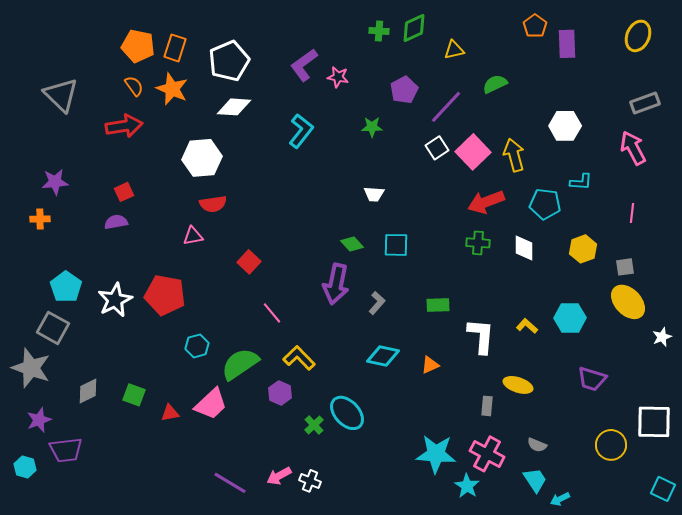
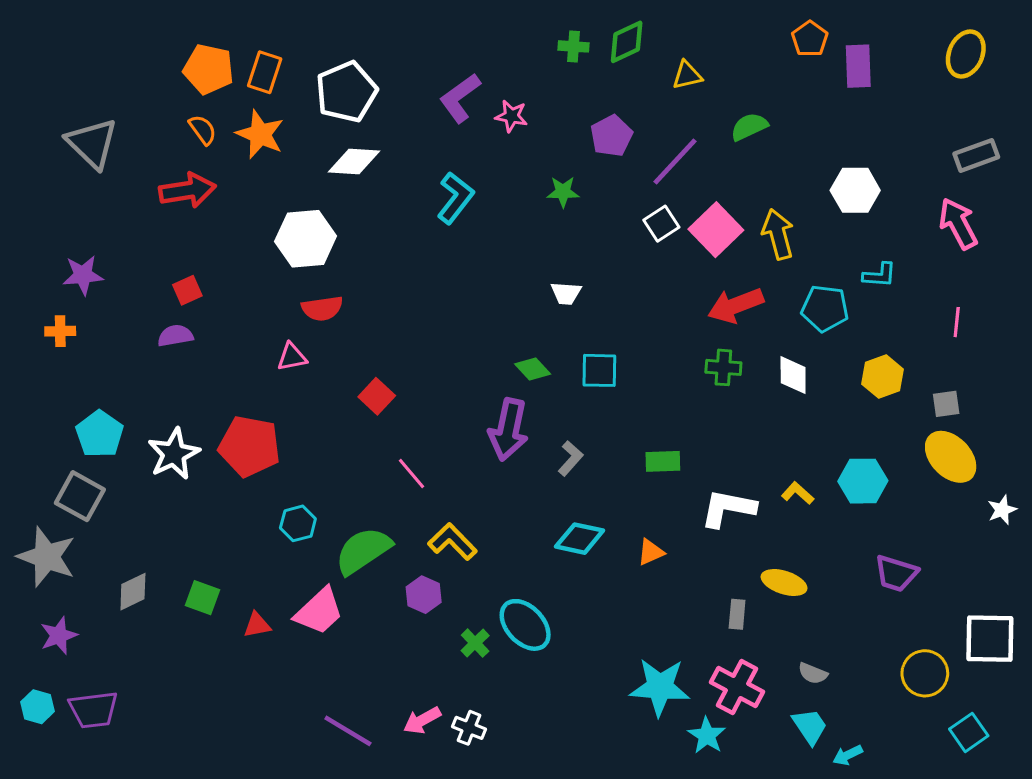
white L-shape: (481, 336) -> (728, 508), turned -84
purple trapezoid: (66, 450) -> (94, 710), moved
cyan square: (663, 489) -> (969, 732), moved, turned 30

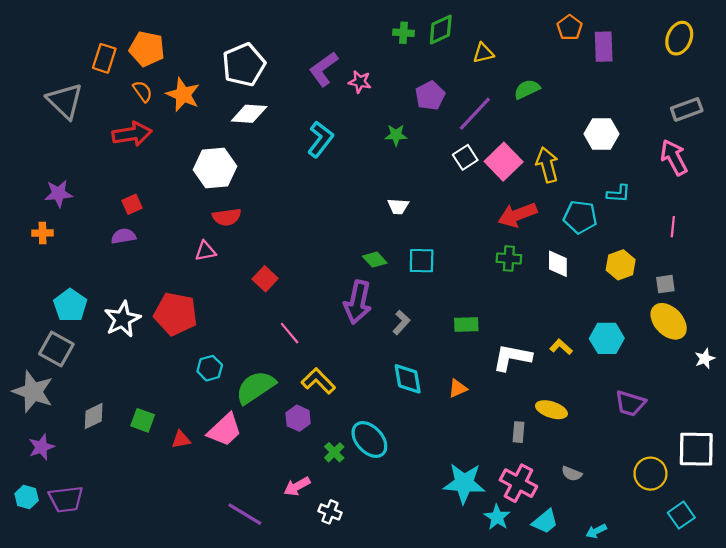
orange rectangle: (265, 72) -> (104, 58), moved
cyan diamond: (580, 539) -> (408, 379), turned 68
pink arrow: (422, 720) -> (297, 486), moved
cyan trapezoid: (810, 726) -> (545, 521), moved, turned 84

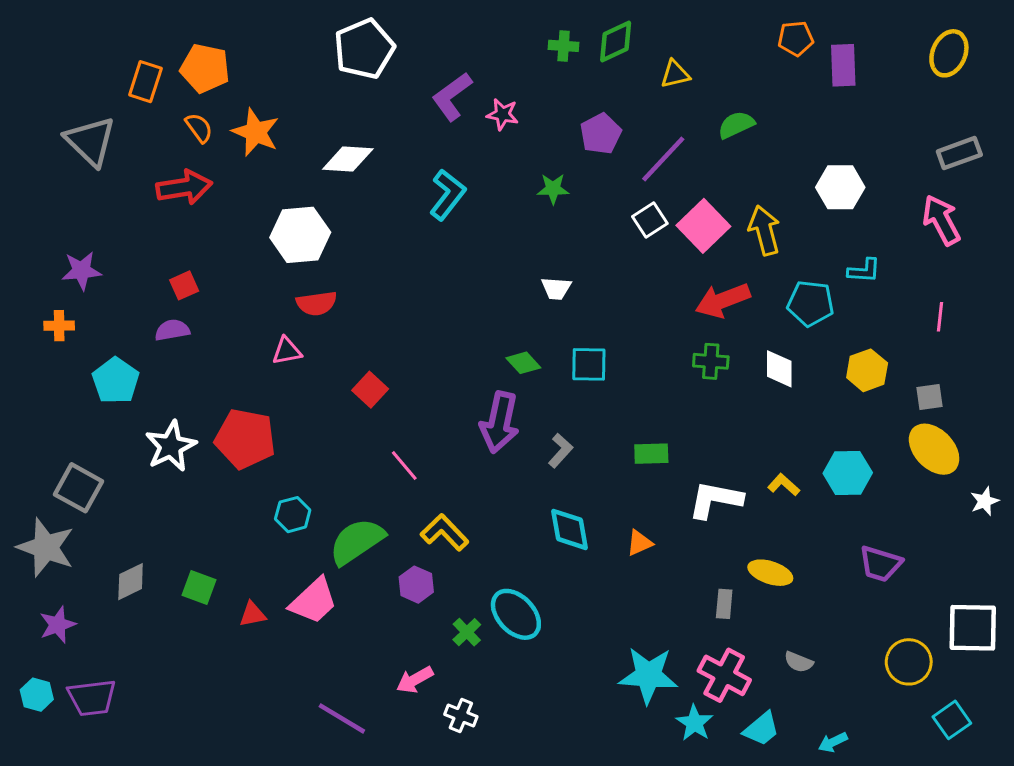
orange pentagon: (570, 27) -> (796, 38), turned 30
white pentagon: (244, 65) -> (364, 49), moved
cyan pentagon: (70, 305) -> (116, 381), moved

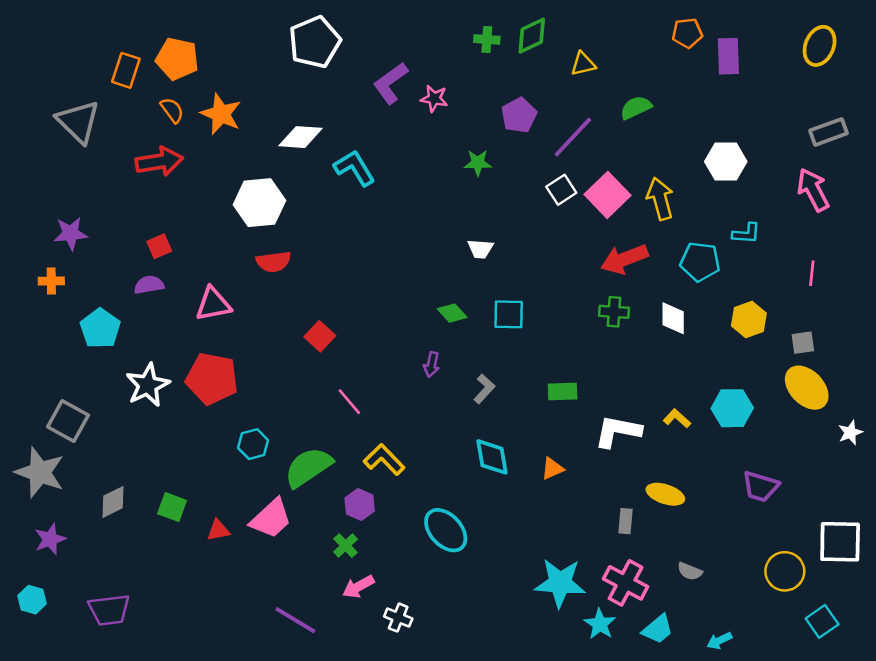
cyan L-shape: (447, 195) -> (355, 168), moved, turned -69
pink triangle: (287, 351) -> (213, 304), moved, size x1.4
purple arrow: (500, 422) -> (432, 364), size x0.5
green cross: (467, 632) -> (346, 546), moved
purple trapezoid: (92, 698) -> (109, 610), moved

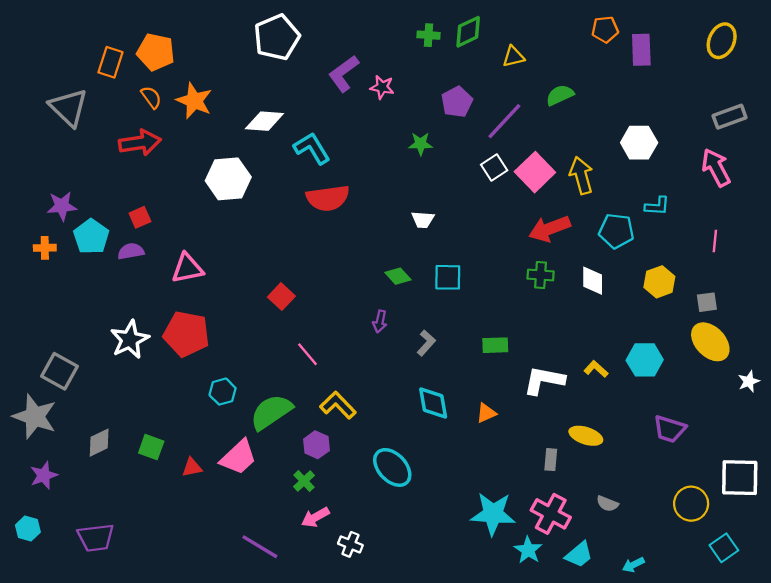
red semicircle: (274, 262) -> (328, 198), moved, size x1.4
cyan pentagon: (100, 329) -> (91, 237), moved

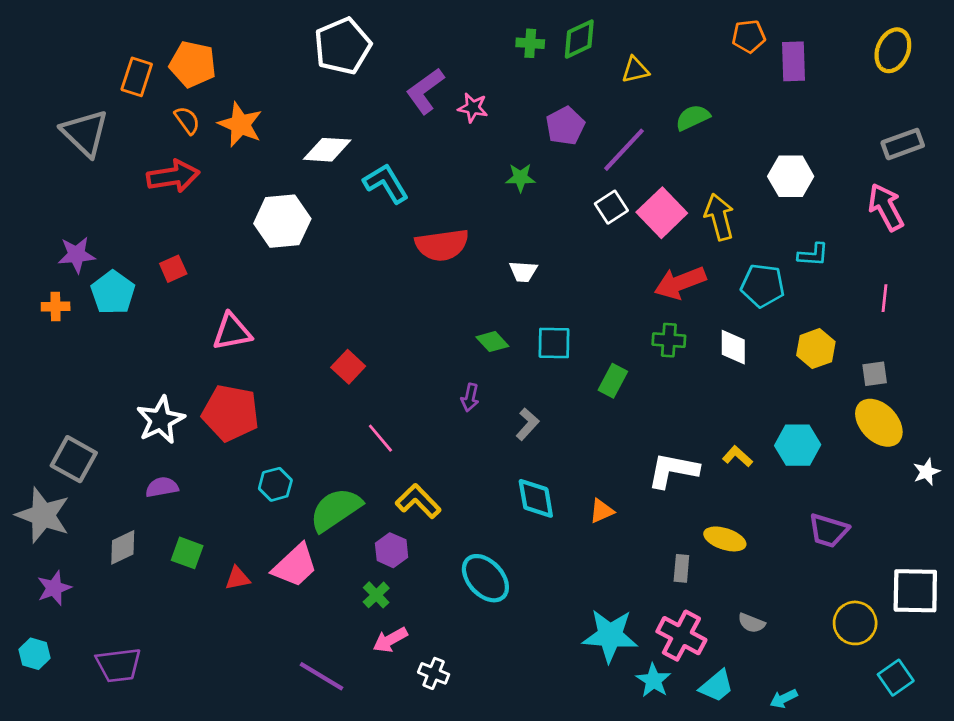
red semicircle: (328, 198) -> (442, 245), moved
purple semicircle: (131, 251) -> (162, 487), moved
green rectangle: (495, 345) -> (613, 381), moved, turned -60

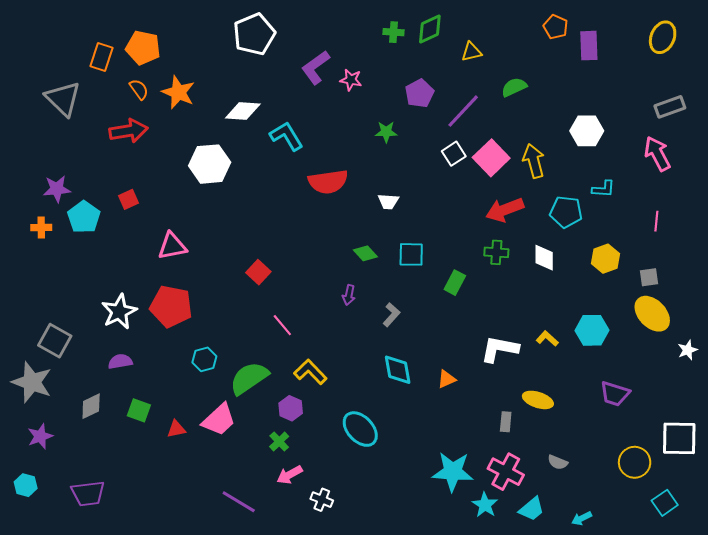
orange pentagon: (749, 36) -> (556, 27), turned 30

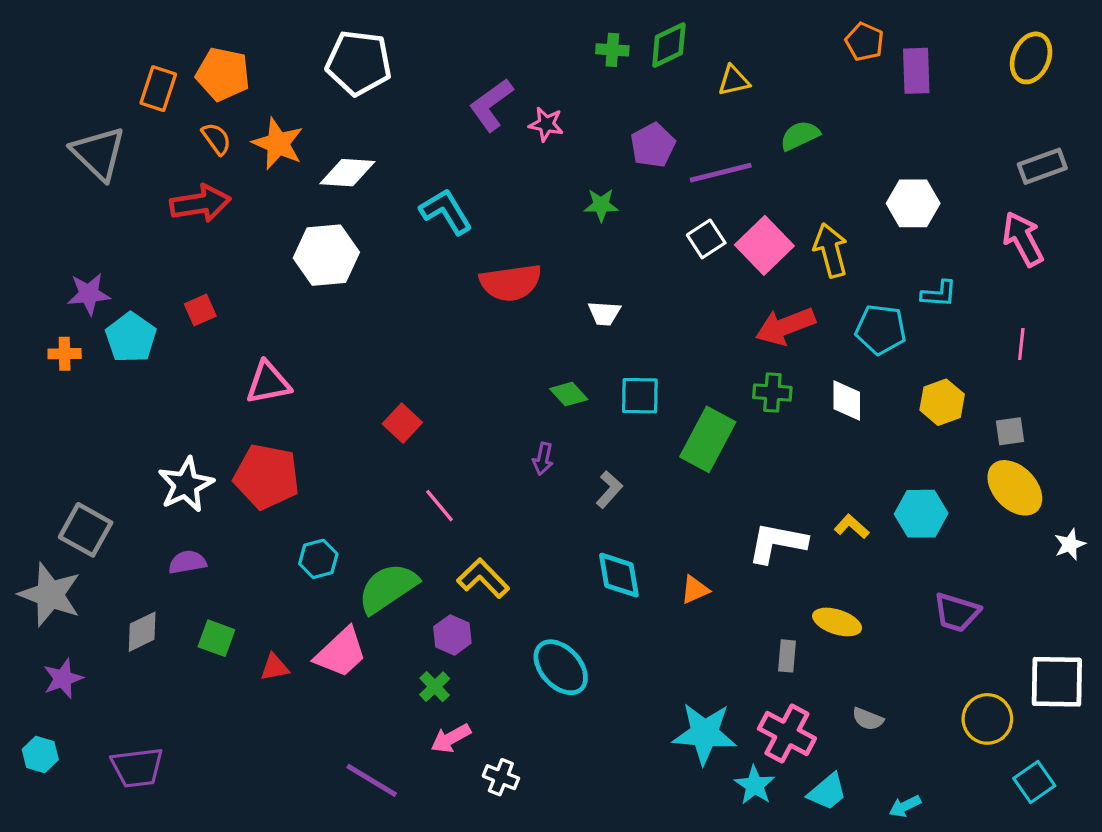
white pentagon: (254, 34) -> (359, 63), moved, turned 30
white diamond: (243, 111) -> (347, 173), moved
purple line: (463, 111) -> (721, 173), turned 33
green rectangle: (455, 283) -> (708, 439), size x1.6

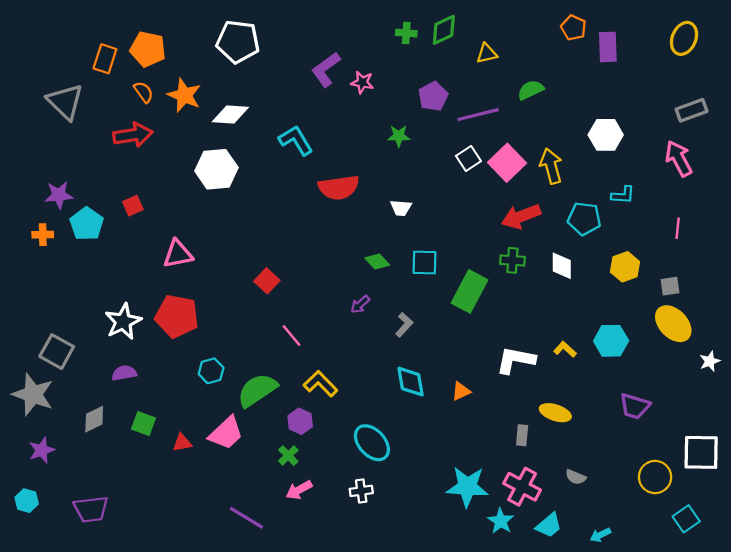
purple arrow: (543, 459) -> (360, 304), turned 36
white cross: (501, 777) -> (361, 491), moved, turned -30

